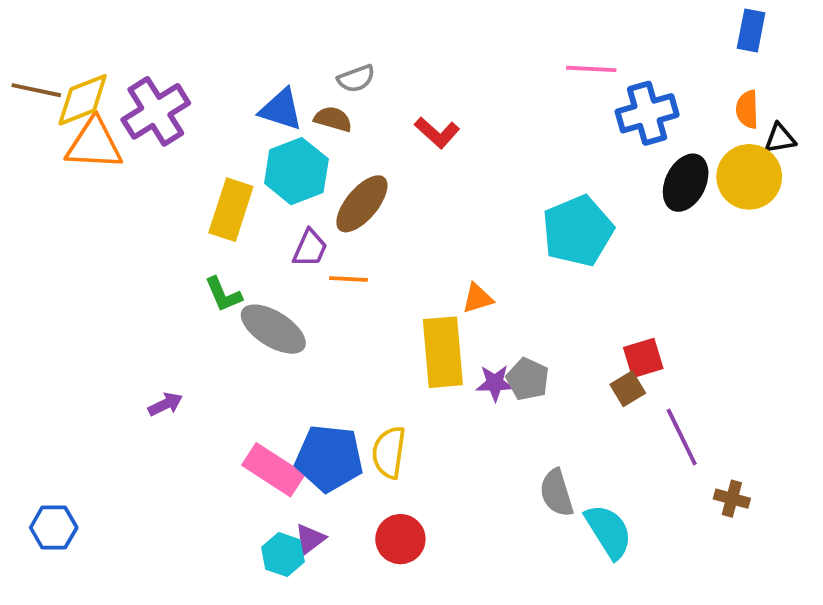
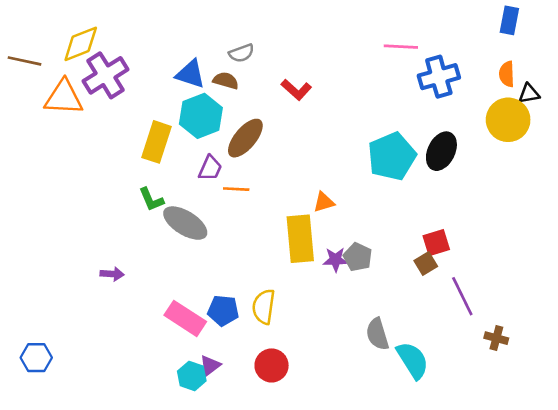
yellow diamond: (83, 100) -> (81, 44), moved
black ellipse: (686, 183) -> (441, 151), moved
purple arrow: (165, 404) -> (112, 274), turned 30
blue pentagon: (329, 458) -> (223, 311), size x0.7

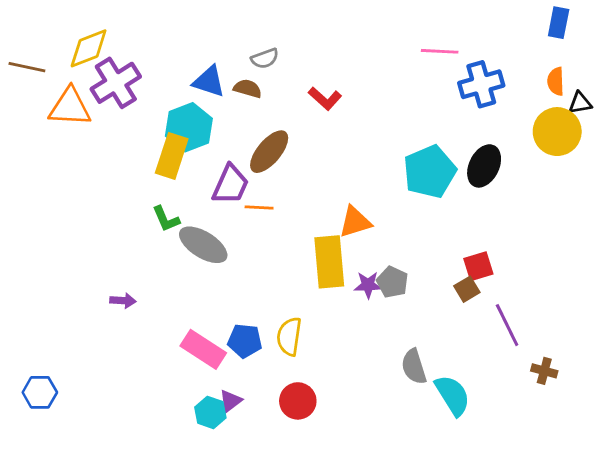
cyan hexagon: (201, 116) -> (189, 127), moved
purple trapezoid: (210, 168) -> (230, 185), size x1.4
orange triangle: (324, 202) -> (355, 222), size x1.4

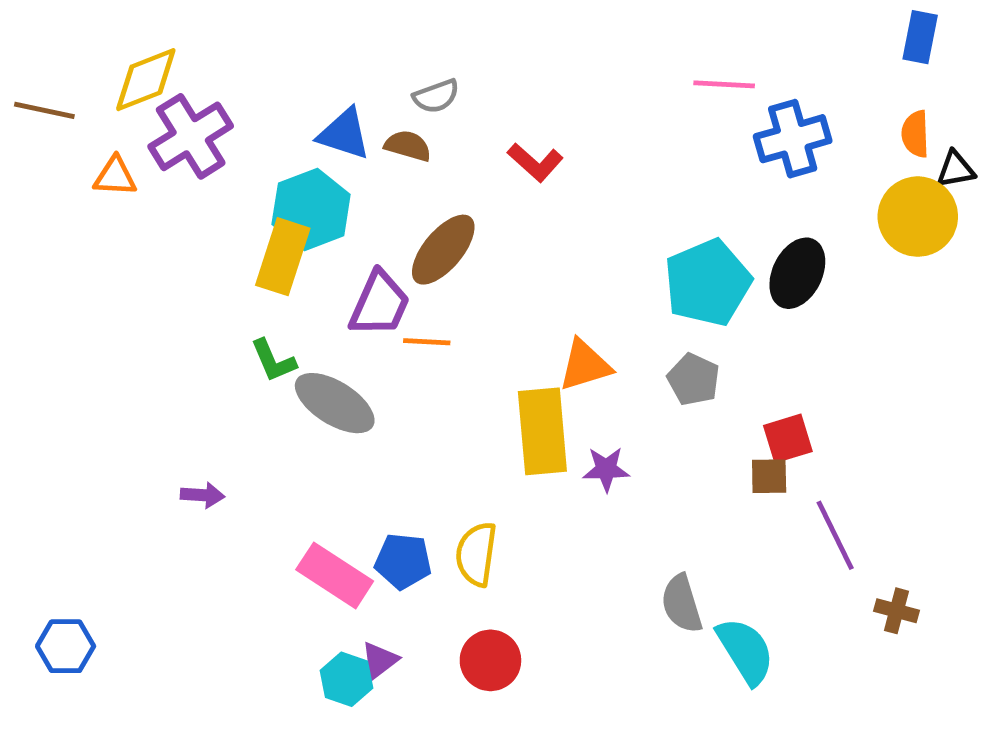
orange triangle: (70, 107) -> (115, 176), size x0.6
gray pentagon: (392, 282) -> (693, 379), moved
brown square: (467, 289) -> (769, 476), turned 30

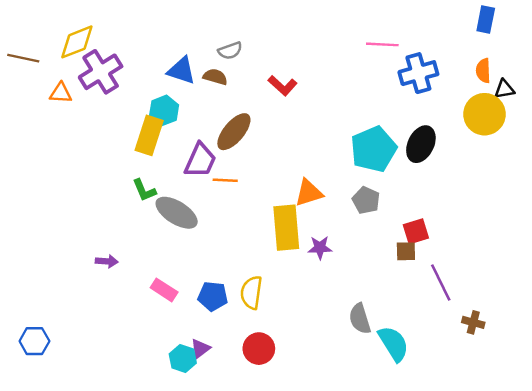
cyan hexagon: (311, 209) -> (164, 110), size x0.7
pink rectangle: (335, 575) -> (164, 290), moved, size x0.7

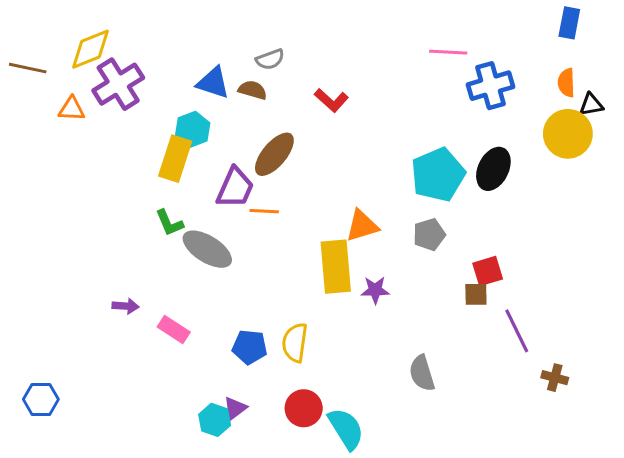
gray pentagon: (366, 200) -> (429, 235), turned 30
pink rectangle: (164, 290) -> (174, 329), moved
cyan semicircle: (393, 344) -> (346, 429), moved

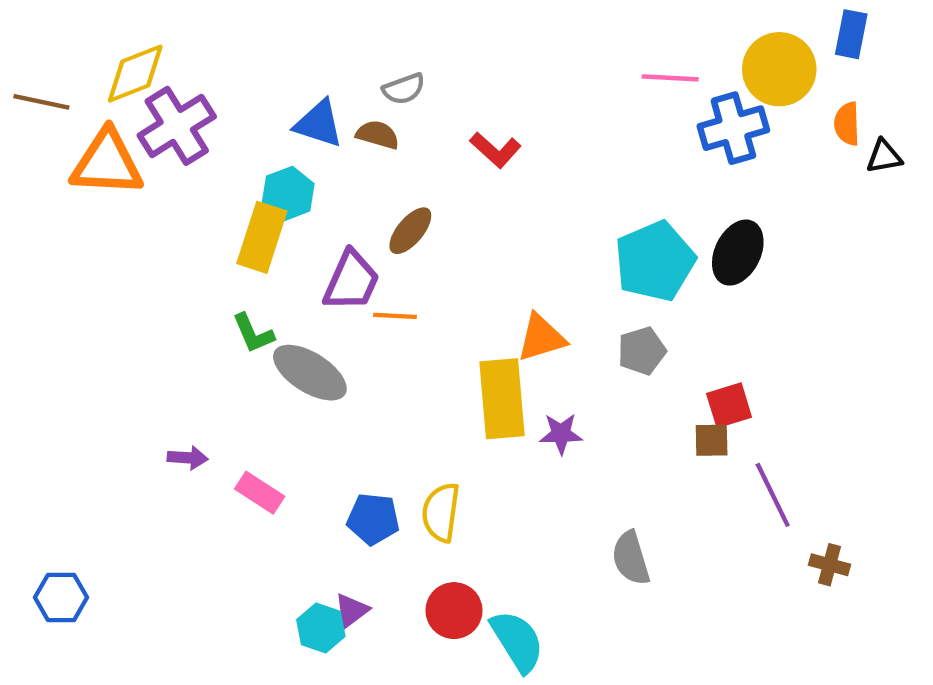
orange triangle: (72, 109) -> (107, 163), size x1.8
yellow circle: (568, 134) -> (779, 69), moved
brown ellipse: (274, 154) -> (410, 231), size x0.7

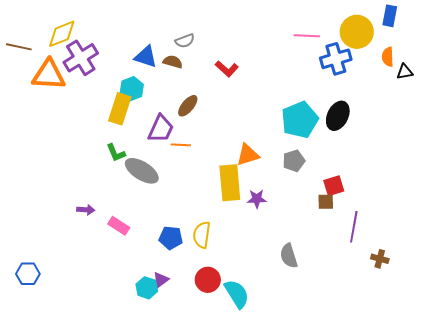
purple line: (773, 495) -> (354, 227), turned 36

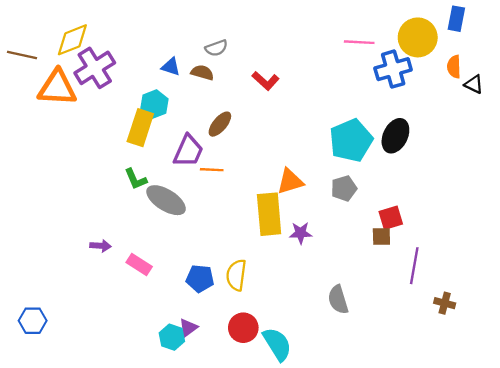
blue triangle: (146, 57) -> (171, 67), size x0.7
black triangle: (405, 72) -> (474, 84), turned 36

